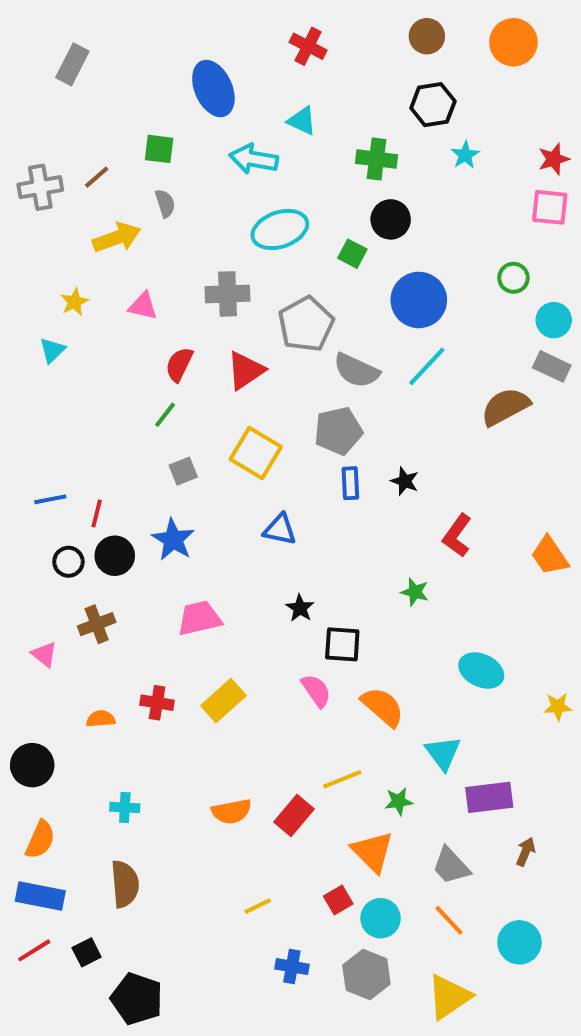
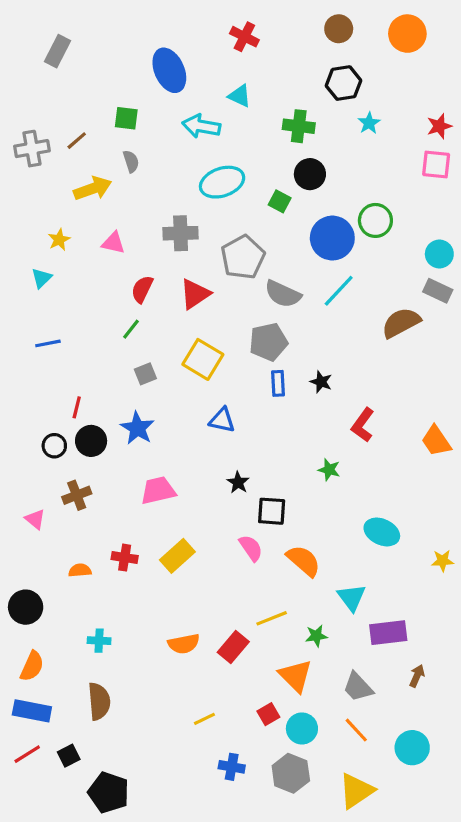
green circle: (513, 278) -> (375, 220), moved, size x1.4
blue line: (50, 499) -> (48, 343), moved

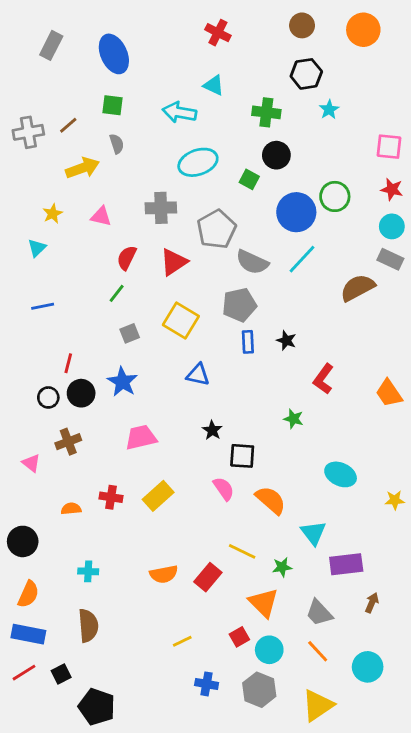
blue ellipse: (169, 70) -> (114, 54), moved
red star: (439, 126) -> (392, 189), moved, turned 30
yellow line: (272, 618) -> (242, 551), turned 48

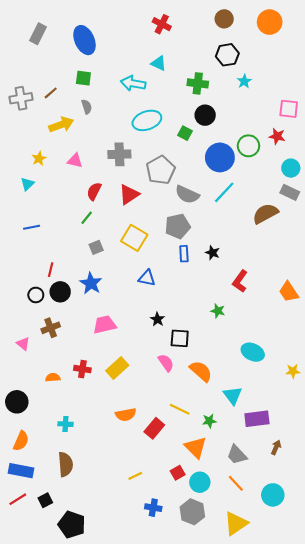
red star: (392, 189) -> (277, 136), moved
orange semicircle: (164, 574) -> (126, 415), moved

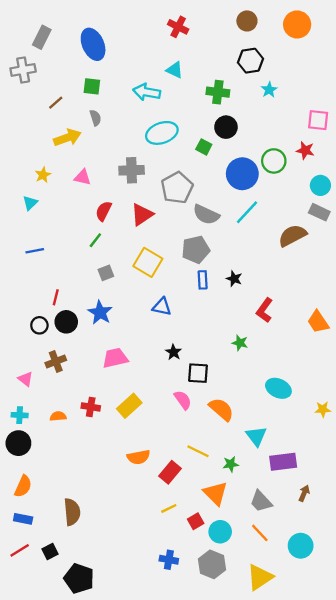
gray cross: (21, 98) -> (23, 70), moved
cyan cross: (65, 424) -> (20, 415), moved
blue rectangle: (21, 471) -> (23, 519), size x0.7
yellow line: (135, 476) -> (169, 508), moved

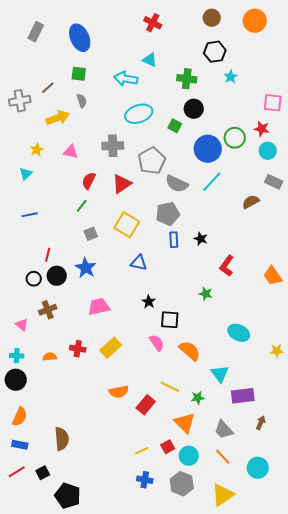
gray cross: (23, 70) -> (20, 101), moved
cyan circle: (320, 185) -> (268, 151), moved
brown semicircle: (292, 236) -> (251, 202), size x0.7
yellow line: (169, 508) -> (142, 451), moved

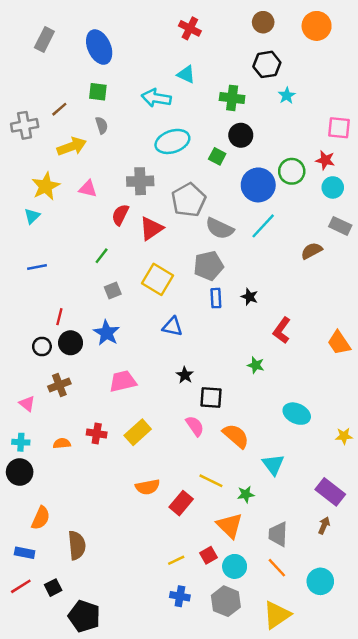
yellow star: (37, 150) -> (46, 186), size x1.6
red semicircle: (89, 181) -> (120, 215), moved
purple rectangle: (243, 396) -> (330, 492), moved, turned 45
orange semicircle: (20, 417) -> (41, 518), moved
gray trapezoid: (224, 430) -> (278, 534), turned 45

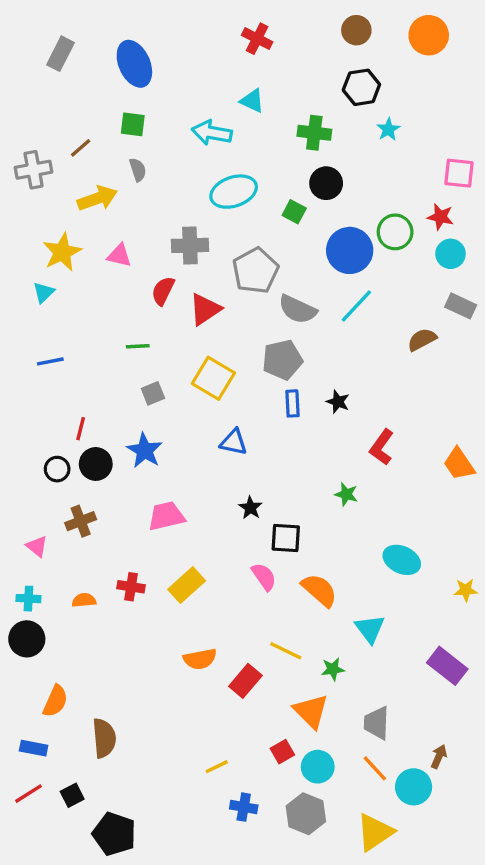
green line: (102, 256) -> (138, 346), turned 49
brown arrow: (324, 525) -> (439, 757), moved
yellow line: (176, 560) -> (217, 767), moved
cyan circle: (320, 581) -> (414, 787), moved

